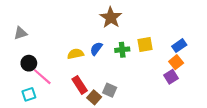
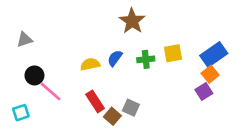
blue rectangle: (179, 46) -> (214, 54), size x1.5
cyan square: (29, 94) -> (21, 113), moved

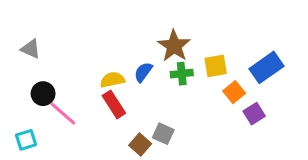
brown star: (132, 21) -> (174, 46), moved
gray triangle: (25, 40) -> (31, 49), turned 42
orange square: (210, 74) -> (234, 92), moved
red rectangle: (95, 101) -> (114, 104), moved

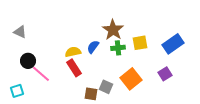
orange square: (234, 92) -> (131, 79), moved, size x1.5
brown square: (140, 144) -> (91, 94), turned -32

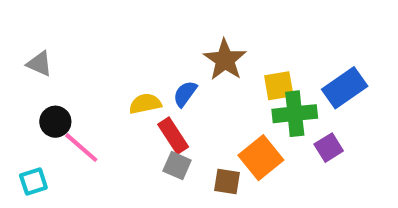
green cross: (118, 48) -> (295, 114), moved, size x1.5
red rectangle: (74, 68) -> (173, 136), moved
gray square: (106, 87) -> (177, 166), moved
brown square: (91, 94) -> (227, 182), moved

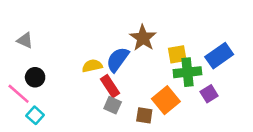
blue semicircle: (185, 94) -> (118, 59), size x1.5
pink line: (81, 148) -> (19, 94), moved
cyan square: (33, 182) -> (35, 115), moved, turned -30

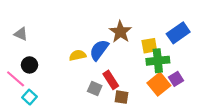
blue rectangle: (219, 56) -> (178, 33), moved
red rectangle: (110, 86) -> (111, 80), moved
orange square: (166, 100) -> (159, 84), moved

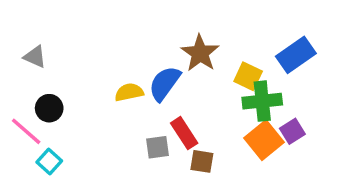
yellow square: (149, 46) -> (248, 76), turned 35
gray square: (95, 88) -> (157, 147), turned -32

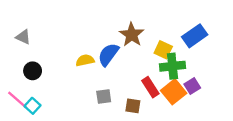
pink line: (26, 131) -> (17, 100), moved
red rectangle: (184, 133) -> (150, 87), moved

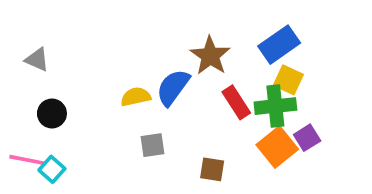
blue rectangle: (195, 36) -> (279, 45), moved
yellow square: (163, 50) -> (288, 80), moved
red rectangle: (150, 87) -> (236, 102), moved
gray square: (104, 96) -> (152, 145), moved
pink line: (17, 100) -> (28, 160), turned -30

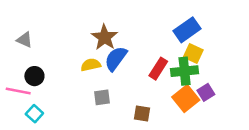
brown star: (210, 56) -> (104, 37), moved
red rectangle: (236, 102) -> (158, 69), turned 65
pink line: (28, 160) -> (18, 91), moved

